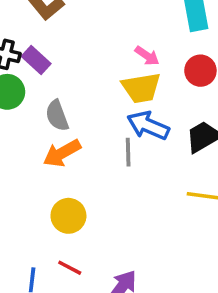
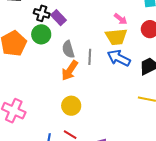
gray line: (128, 152) -> (90, 57), moved
orange arrow: (62, 153) -> (70, 71), turned -30

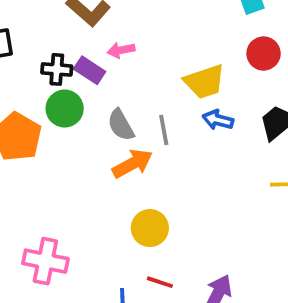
pink arrow: (121, 19) -> (121, 50), moved, turned 144
blue arrow: (119, 58) -> (218, 120), size x0.7
orange arrow: (70, 71) -> (132, 164), turned -140

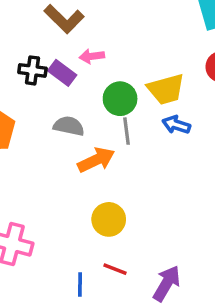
green circle: (65, 109) -> (120, 99), moved
gray semicircle: (121, 125) -> (69, 126), moved, turned 128

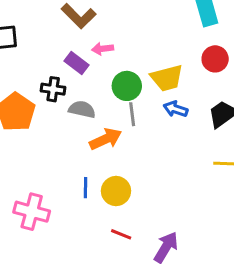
black cross: (32, 70) -> (53, 89), moved
blue line: (80, 285) -> (85, 188), moved

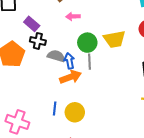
purple rectangle: (77, 63) -> (32, 24), moved
blue arrow: (176, 109) -> (69, 61), moved, turned 56

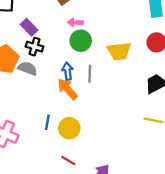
green circle: (87, 43) -> (81, 41), moved
gray semicircle: (56, 56) -> (27, 68), moved
orange arrow: (70, 77) -> (67, 89), turned -115

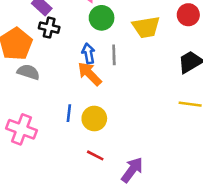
gray semicircle: (27, 68) -> (28, 72), moved

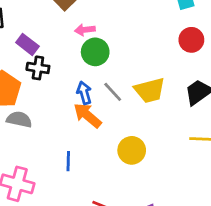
yellow trapezoid: (146, 27) -> (150, 90), moved
gray line: (114, 55) -> (113, 92), turned -36
yellow circle: (94, 119) -> (132, 150), moved

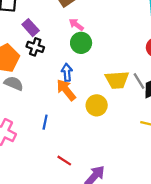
pink arrow: (85, 30) -> (76, 25), turned 32
gray line: (113, 92) -> (139, 81), moved
yellow circle: (132, 150) -> (97, 105), moved

